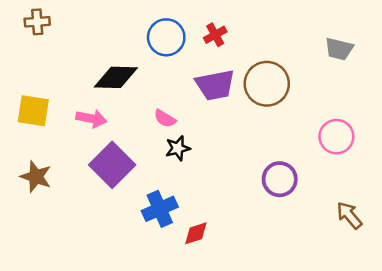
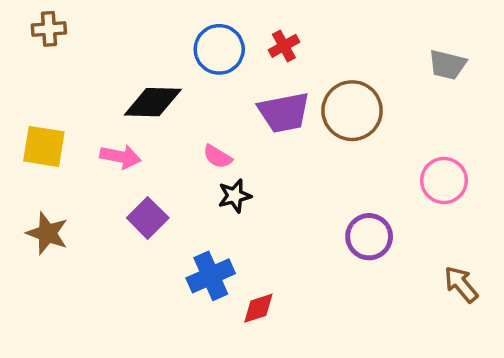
purple square: (112, 165) -> (148, 218), size x0.7

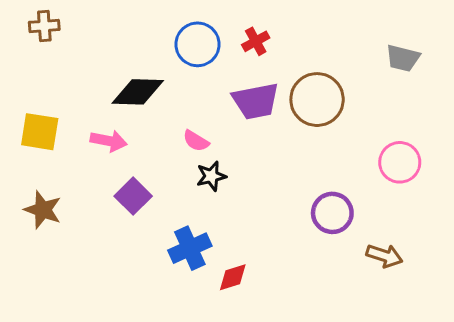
brown arrow: (461, 284) -> (384, 256), moved, turned 148

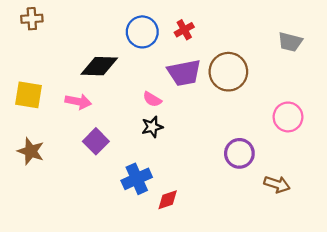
pink semicircle: (196, 141) -> (152, 99), moved

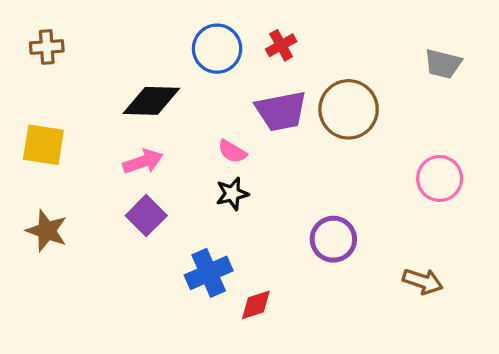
brown cross: (32, 19) -> (47, 47), moved
pink arrow: (78, 102) -> (143, 162), moved, turned -30
purple circle: (239, 153) -> (333, 239), moved

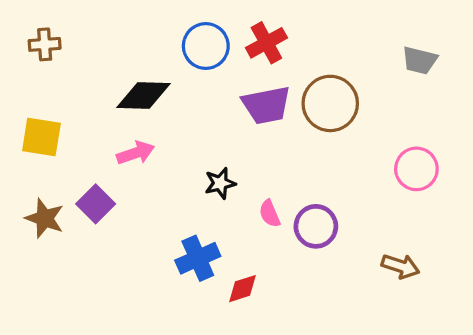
red cross: (281, 45) -> (266, 43), size x1.4
pink semicircle: (232, 151) -> (270, 214), moved, turned 36
purple square: (146, 216) -> (96, 204), moved

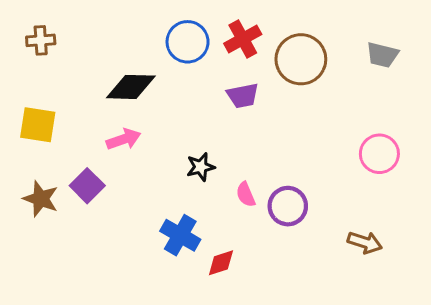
brown circle: (330, 103) -> (301, 59), moved
purple trapezoid: (266, 105) -> (243, 96), size x0.7
blue cross: (198, 258) -> (180, 235), turned -36

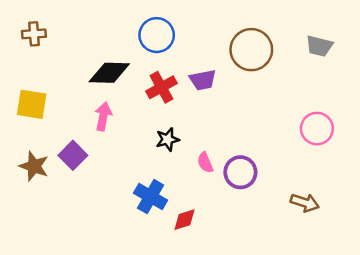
red cross: (243, 39) -> (161, 87), moved
pink arrow: (124, 139) -> (103, 116), turned -60

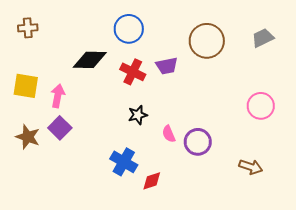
gray trapezoid: (319, 46) -> (263, 38), turned 140
red cross: (161, 87) -> (133, 72), turned -35
pink arrow: (103, 116) -> (58, 96), moved

